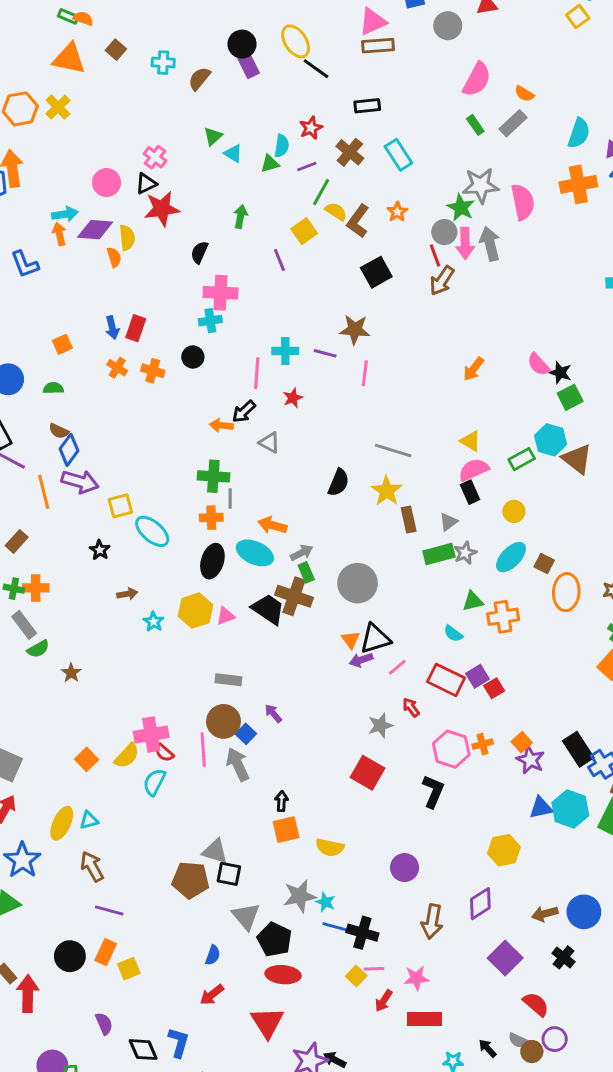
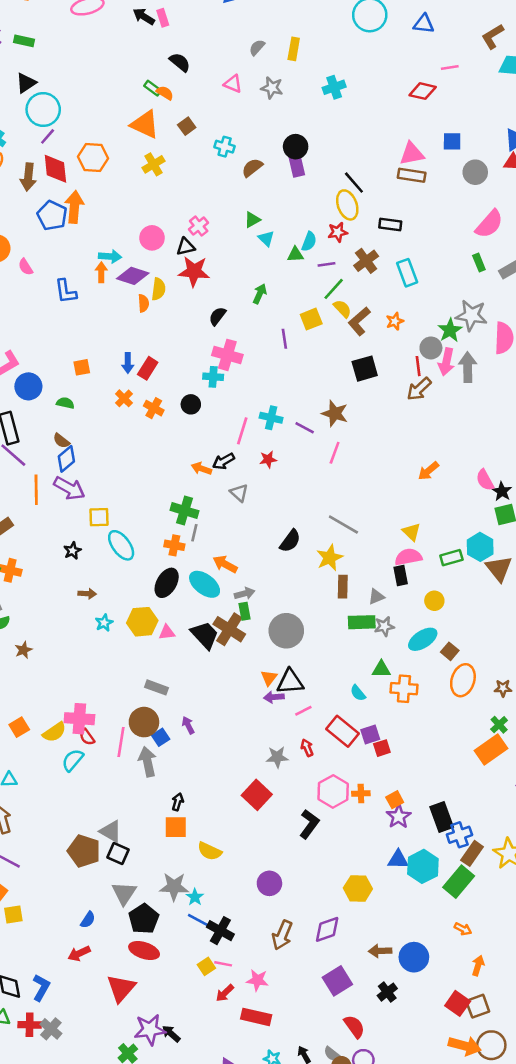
yellow ellipse: (296, 41) -> (347, 205), moved
yellow cross: (58, 107) -> (153, 164), moved

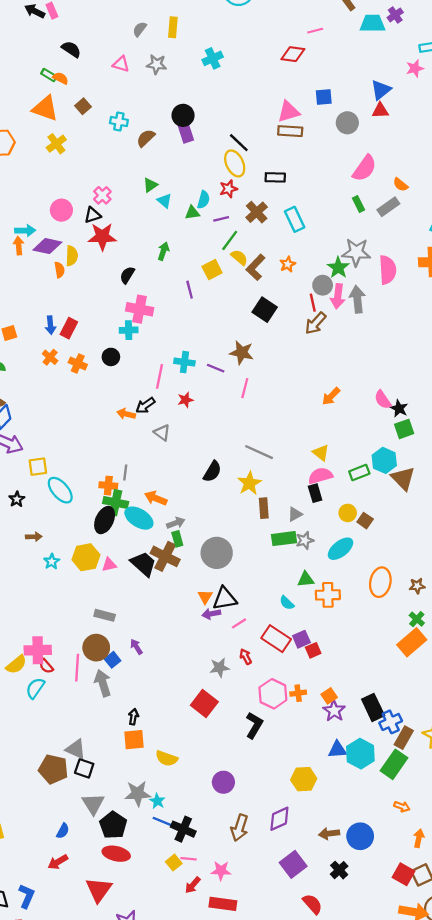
black square: (365, 369) -> (265, 310), turned -35
green cross: (184, 511) -> (116, 503), moved
brown square: (450, 651) -> (365, 521), moved

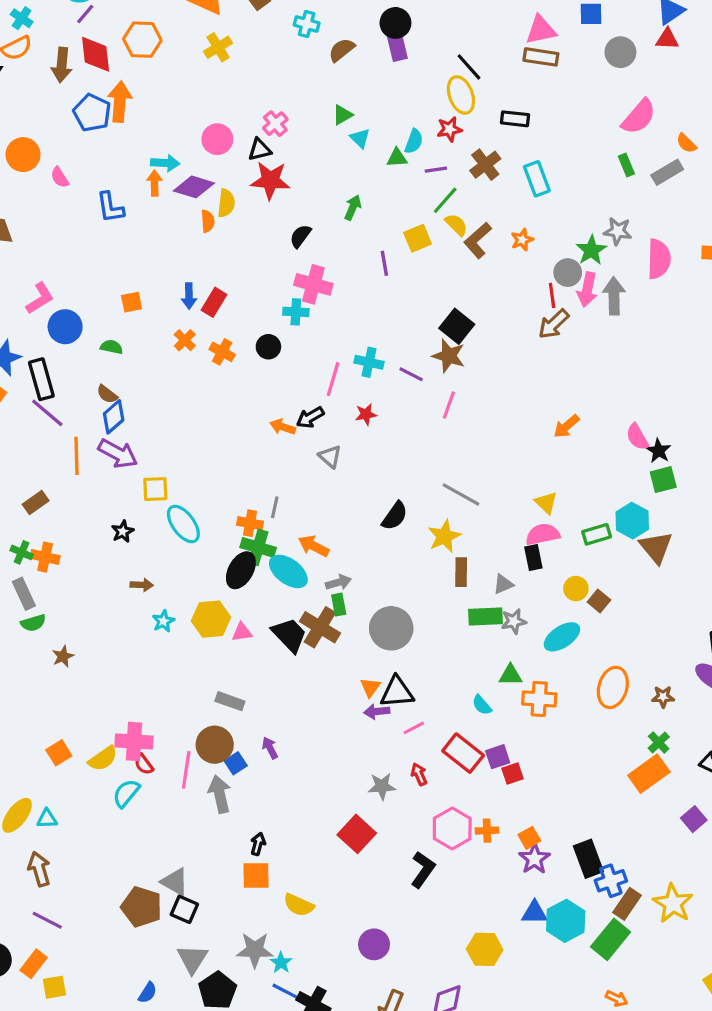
gray star: (356, 252) -> (618, 231), size x0.7
black square: (265, 310) -> (457, 326), moved

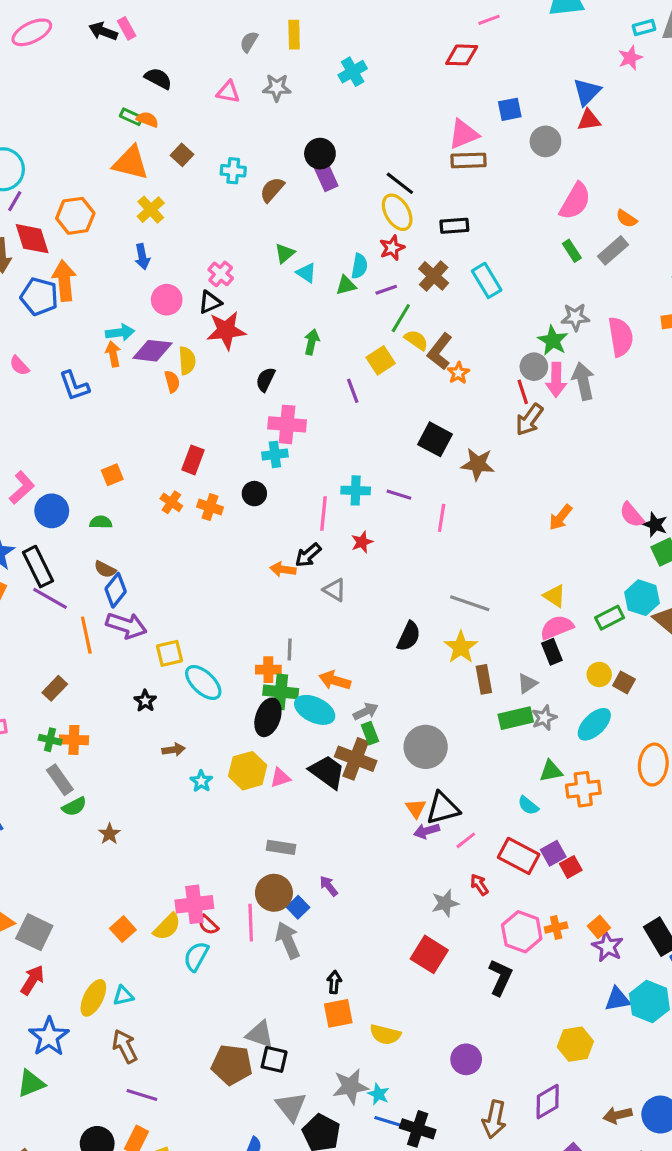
orange star: (522, 240) -> (458, 373), moved
blue arrow: (189, 296) -> (142, 257), moved
brown star: (449, 356) -> (478, 464), moved

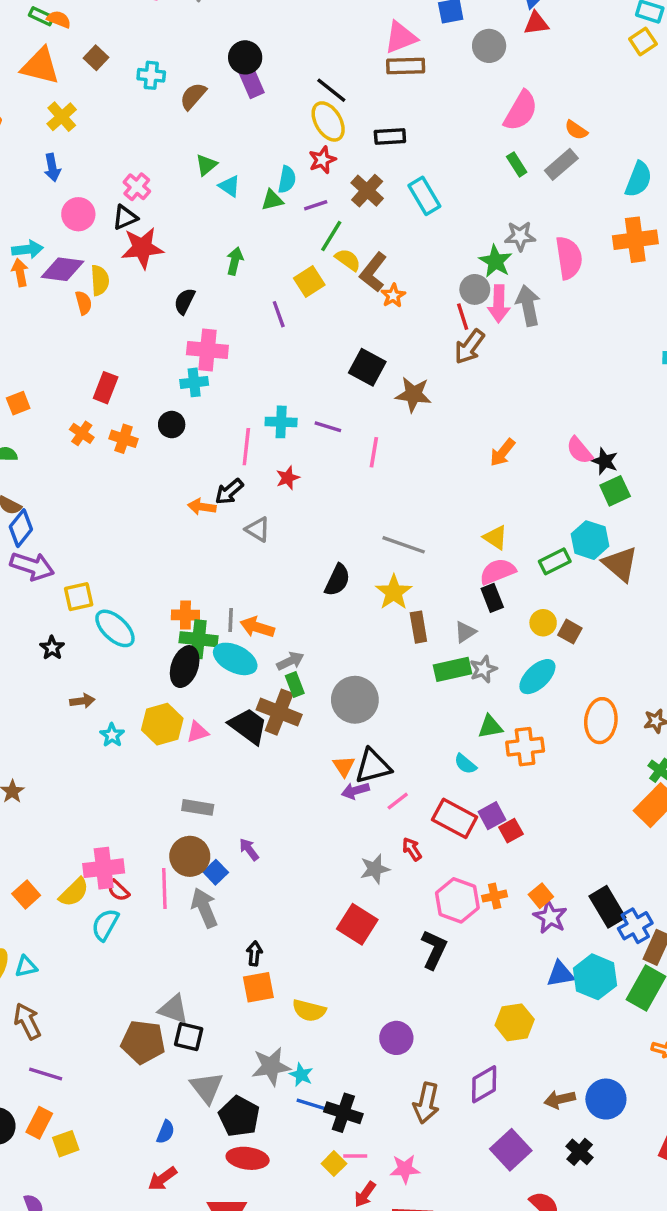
gray line: (290, 650) -> (231, 620), moved

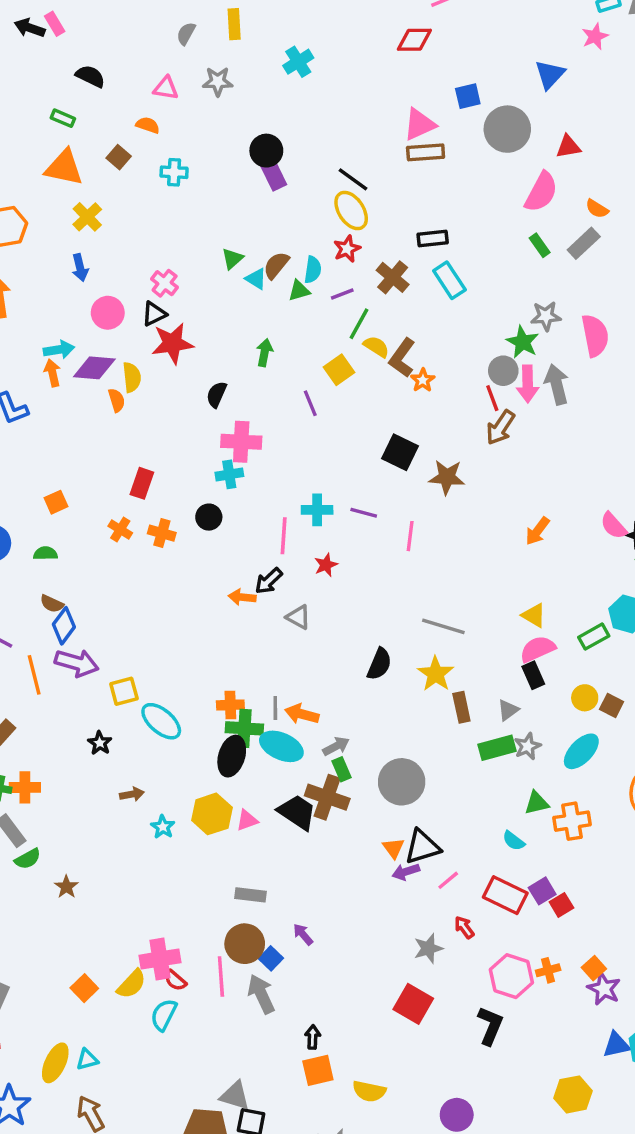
orange semicircle: (59, 19) -> (148, 125), moved
red triangle: (536, 23) -> (568, 147), moved
gray circle: (489, 46) -> (507, 129), size x1.4
brown semicircle: (193, 96) -> (276, 265), moved
black rectangle: (390, 136) -> (433, 238), moved

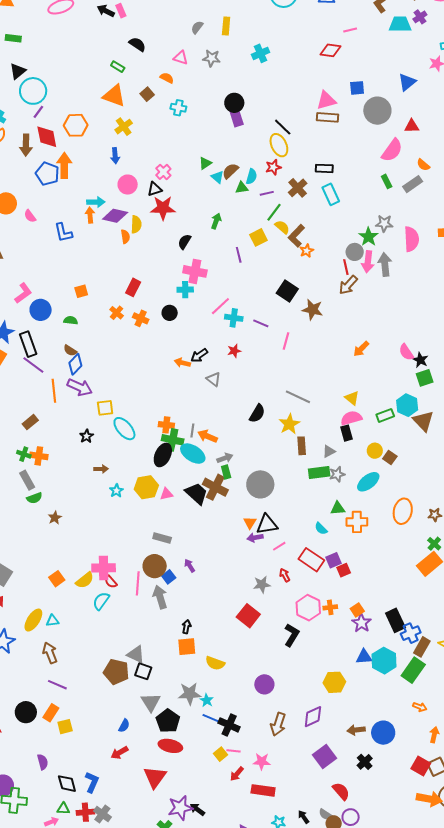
pink line: (284, 536) -> (220, 306), moved, turned 35

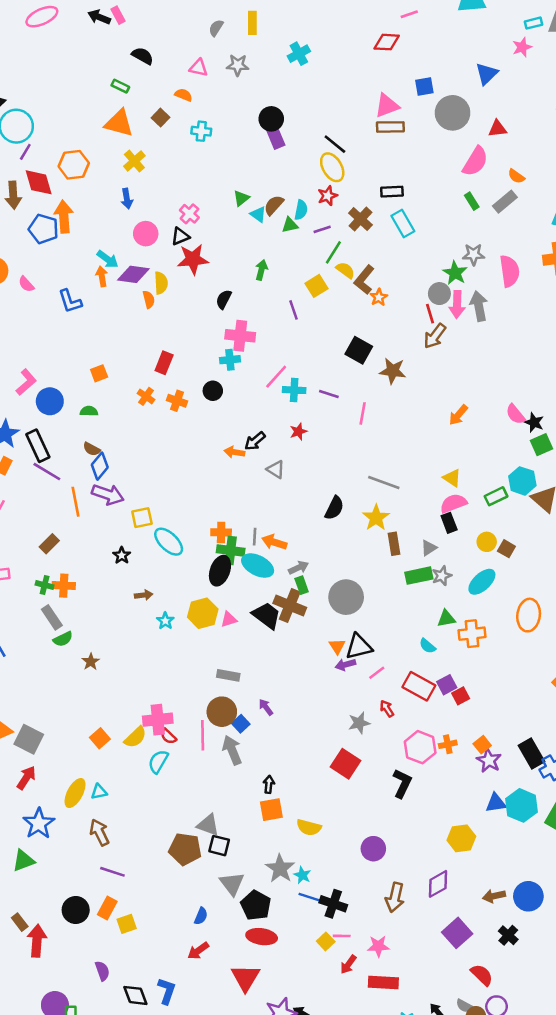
cyan arrow: (96, 202) -> (108, 259), turned 42
gray star: (190, 694) -> (280, 869), turned -30

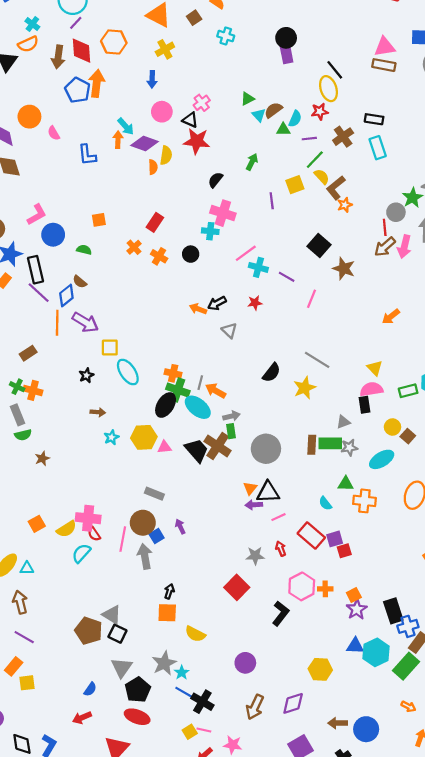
black triangle: (180, 236) -> (190, 120), turned 35
pink arrow: (457, 304) -> (404, 247), moved
blue diamond: (100, 466) -> (66, 296), moved
brown rectangle: (394, 544) -> (312, 445), moved

